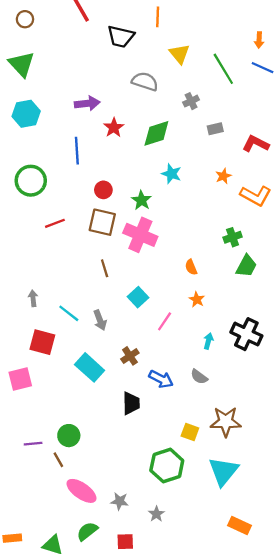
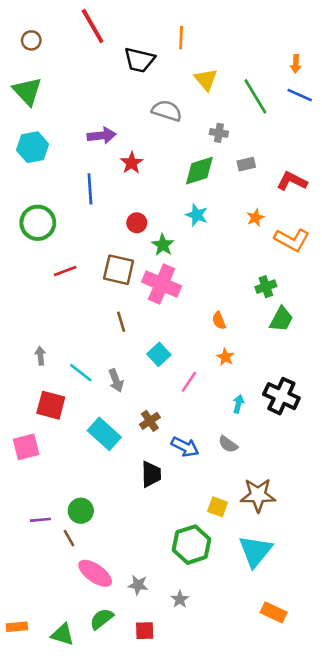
gray cross: (191, 101) -> (219, 133), turned 35
green diamond: (156, 133) -> (199, 171), moved
red circle: (103, 190) -> (137, 223), moved

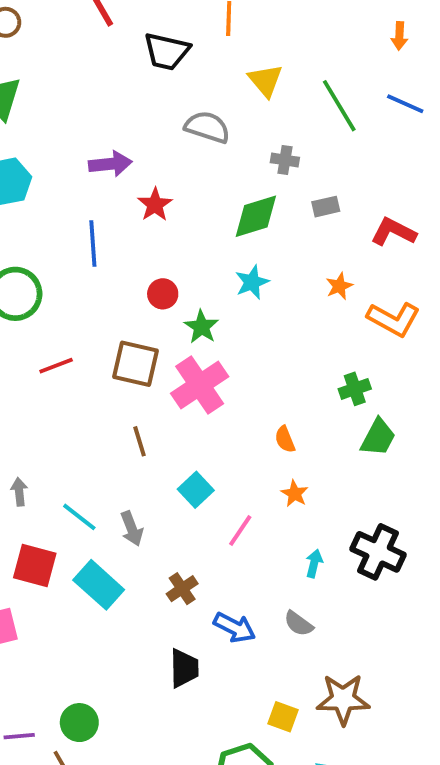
orange arrow: (296, 64) -> (399, 36), moved
cyan star: (197, 215) -> (252, 282), turned 30
pink cross: (162, 284) -> (200, 385), turned 33
cyan rectangle: (104, 434) -> (99, 585), moved

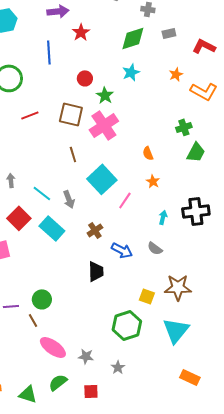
cyan square: (196, 490) -> (102, 179), size x1.6
black cross: (378, 552) -> (196, 211), turned -32
red square: (35, 565) -> (19, 218), turned 30

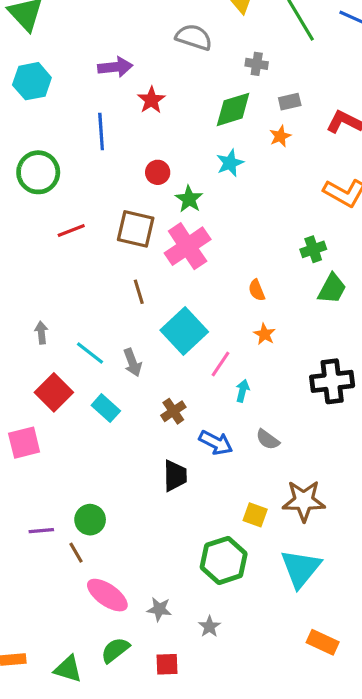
orange star: (176, 74) -> (280, 136), moved
cyan arrow: (163, 217) -> (243, 391), moved
cyan rectangle: (52, 228) -> (106, 408), size x0.7

